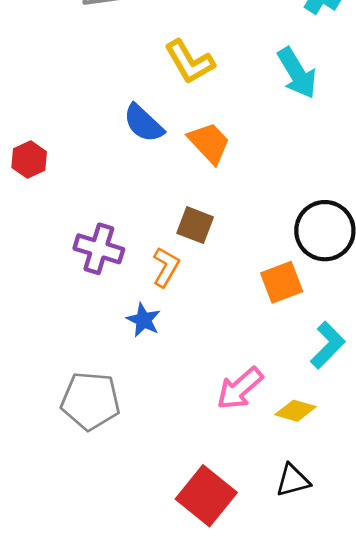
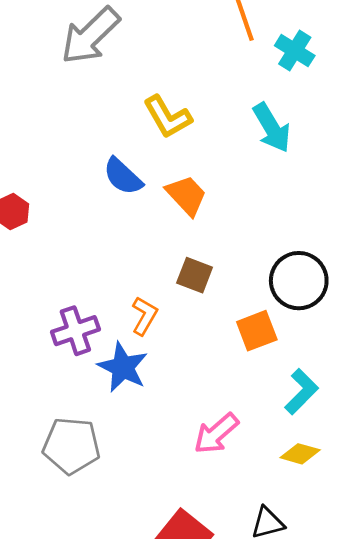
brown square: (195, 225) -> (195, 275), moved
purple cross: (99, 249) -> (75, 331), moved, turned -36
blue star: (143, 320) -> (123, 367), size x1.5
yellow diamond: (296, 411) -> (300, 454), moved

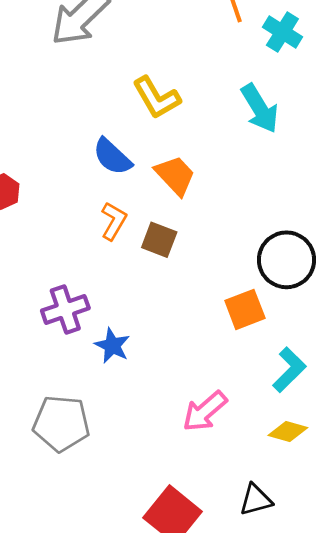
brown square: (195, 275) -> (159, 240), moved
orange L-shape: (144, 316) -> (114, 221), moved
blue star: (123, 367) -> (112, 346), size x0.7

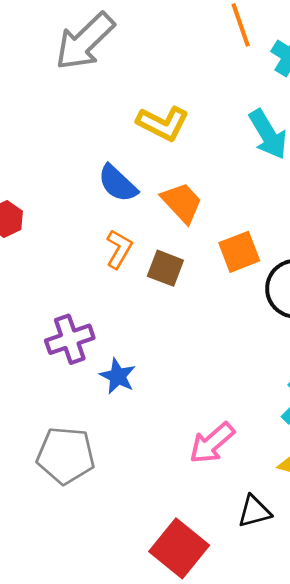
yellow L-shape: (156, 98) -> (163, 123), turned -33
orange square: (245, 309) -> (239, 252), moved
black triangle: (256, 500) -> (254, 511), moved

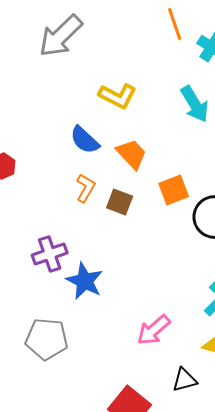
blue star: (118, 376) -> (85, 281), size x1.4

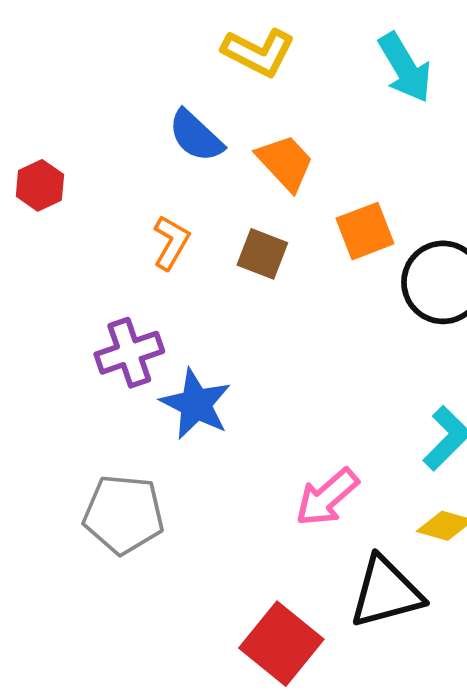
orange L-shape: (86, 188) -> (171, 242), moved
black triangle: (185, 380) -> (386, 592), size x1.6

